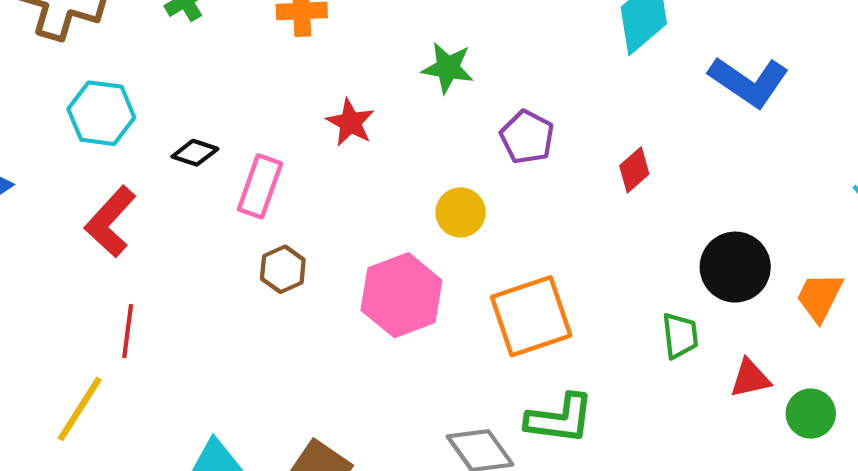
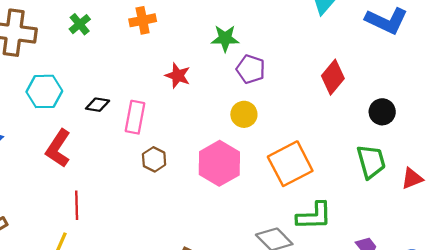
purple pentagon: (527, 137) -> (251, 69), moved
red diamond: (634, 170) -> (333, 77), size x1.4
black circle: (735, 267) -> (382, 112), moved, size x0.7
green trapezoid: (680, 336) -> (371, 162), size x1.4

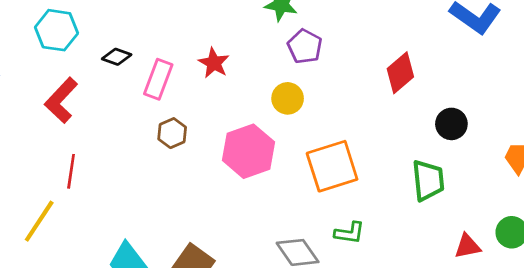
red star: (178, 76) -> (214, 63), moved
red triangle: (412, 179) -> (467, 246), moved
green L-shape: (314, 216) -> (349, 233), size x0.7

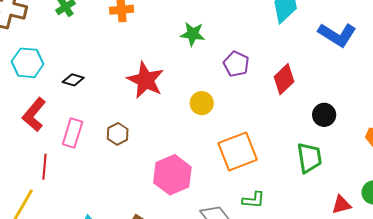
purple pentagon: (305, 46) -> (236, 64), moved
red star: (214, 63) -> (145, 80), size x1.6
pink rectangle: (158, 79) -> (73, 133), moved
pink hexagon: (248, 151) -> (172, 175), moved

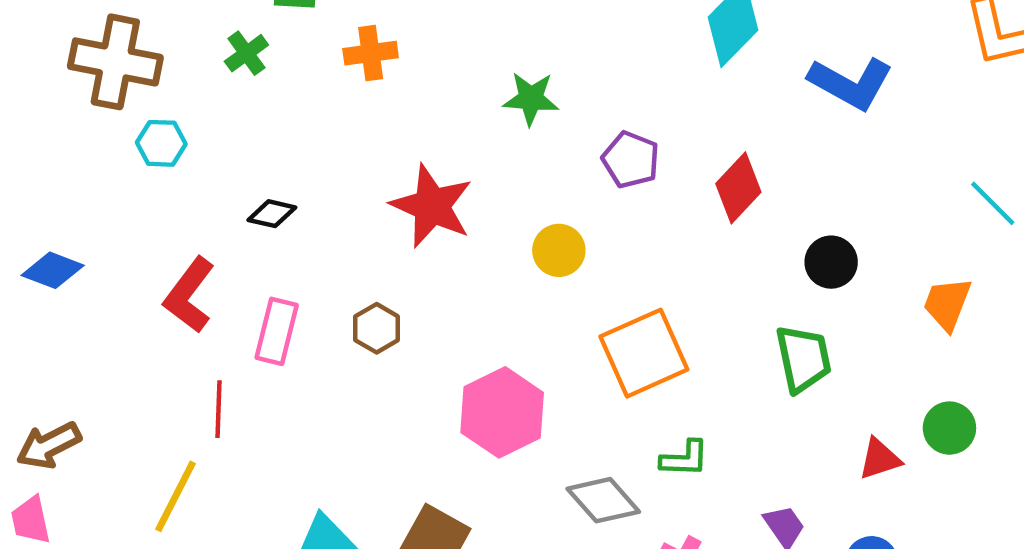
cyan hexagon: (28, 63) -> (161, 143), moved, size x0.7

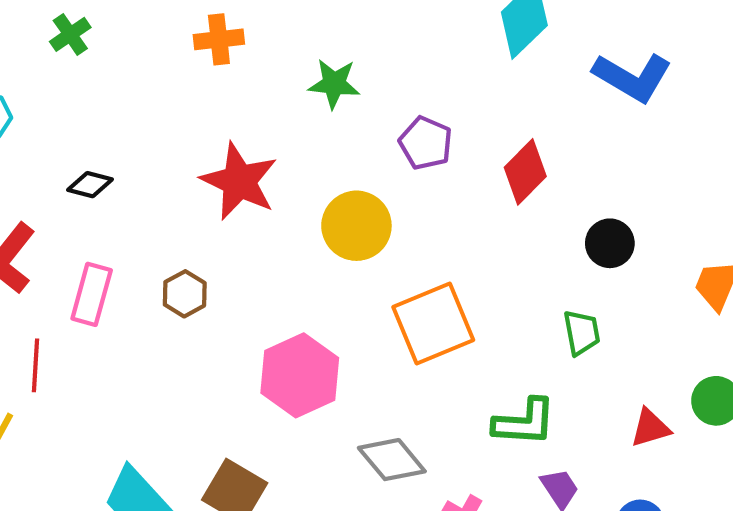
orange cross: (371, 53) -> (219, 39), moved
yellow circle: (559, 250) -> (356, 226), size x1.4
green trapezoid: (803, 359) -> (582, 333), size x0.7
green L-shape: (685, 459) -> (524, 422), moved, size x1.4

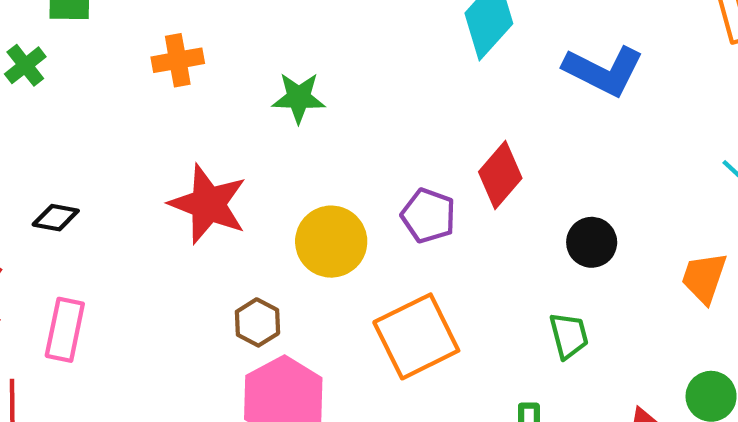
purple pentagon: (426, 143) -> (428, 216), moved
brown hexagon: (185, 294) -> (257, 322), moved

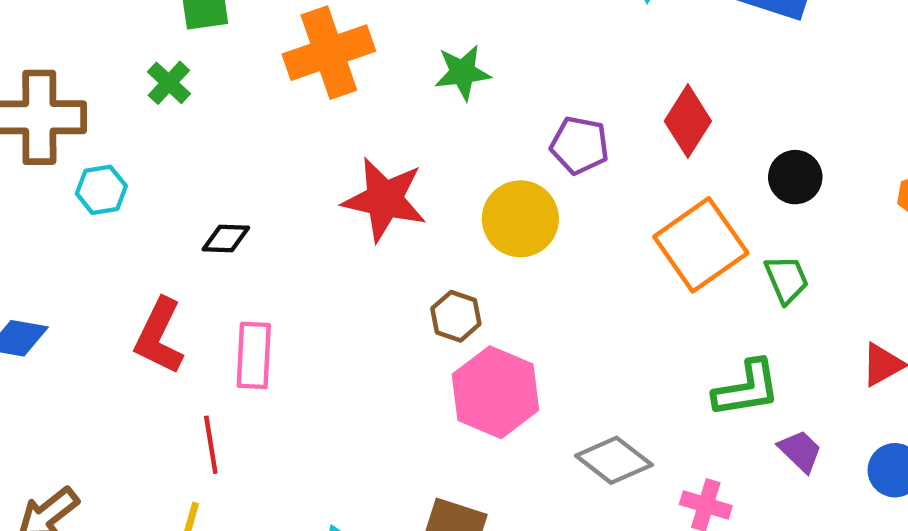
orange cross: (178, 60) -> (329, 53), size x1.6
purple pentagon: (428, 216) -> (580, 145), moved
orange square: (416, 336) -> (701, 245), moved

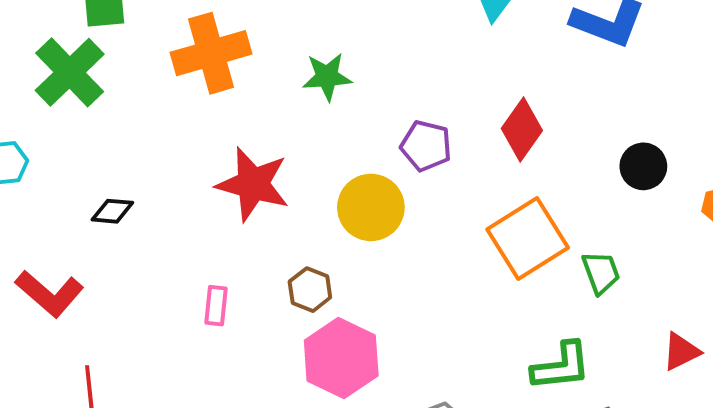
green cross: (169, 83) -> (70, 72), size x1.8
black circle: (795, 177) -> (643, 166), moved
red L-shape: (159, 336) -> (49, 294), turned -78
pink rectangle: (254, 355) -> (216, 306), moved, size x0.7

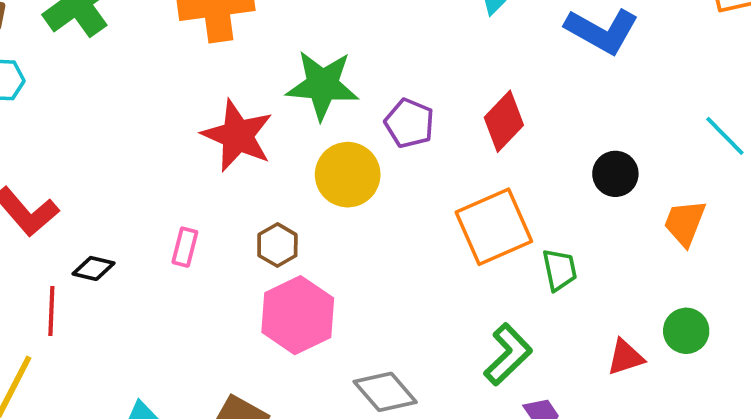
green star: (327, 77) -> (322, 85), moved, size x1.5
black diamond: (112, 211) -> (94, 268), moved
green L-shape: (561, 366) -> (508, 354), turned -46

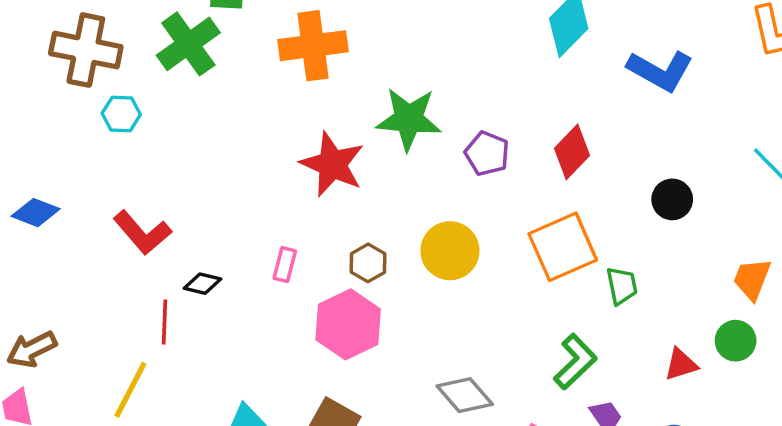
yellow circle: (348, 175) -> (450, 251), moved
orange trapezoid: (685, 223) -> (752, 279), moved
pink hexagon: (298, 315) -> (348, 324), moved

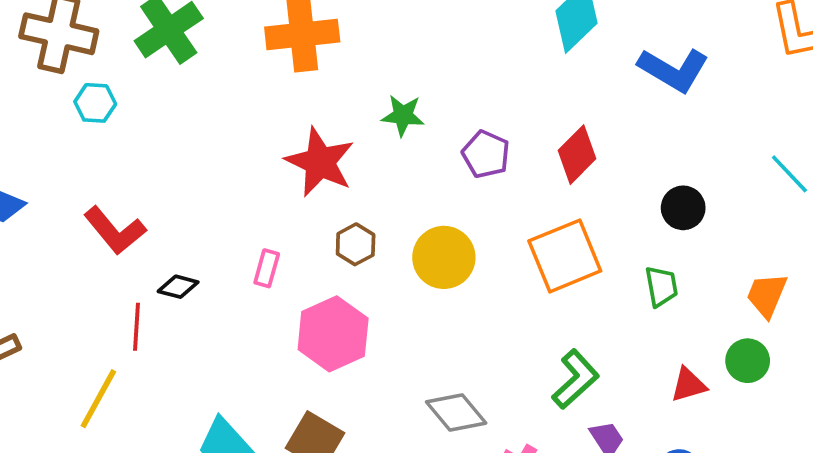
green star: (409, 119) -> (403, 115), size x0.6
brown hexagon: (368, 263) -> (356, 244), moved
green trapezoid: (622, 286) -> (661, 286), moved

